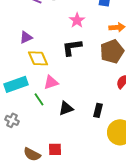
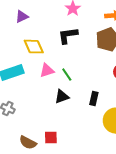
purple triangle: (26, 37) -> (22, 17), moved
green line: (39, 99) -> (67, 75), moved

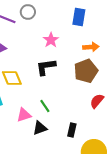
pink triangle: (47, 71) -> (24, 115), moved

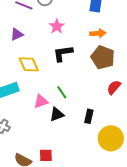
pink star: (51, 40) -> (57, 26), moved
orange arrow: (91, 47) -> (98, 33), moved
brown pentagon: (86, 71) -> (103, 57), turned -30

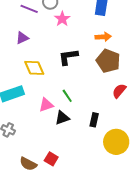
pink star: (57, 26) -> (62, 19), moved
red square: (46, 155) -> (51, 159), turned 32

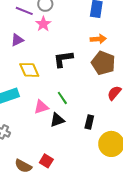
pink star: (62, 19) -> (43, 24), moved

